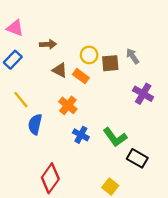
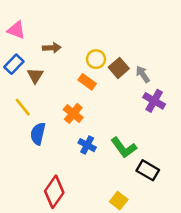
gray arrow: (133, 56) -> (143, 74), moved
brown square: (110, 63) -> (119, 68), turned -36
brown triangle: (60, 70) -> (35, 76), moved, turned 35

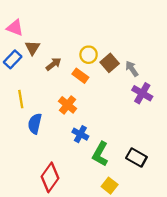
brown arrow: (52, 48) -> (54, 64), moved, turned -35
brown triangle: (35, 76) -> (32, 48), moved
yellow line: (23, 107) -> (21, 99), turned 30
green L-shape: (124, 148) -> (100, 154), moved, turned 65

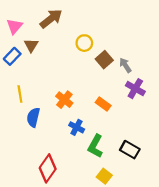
pink triangle: (15, 28) -> (14, 26), turned 49
yellow circle: (89, 55) -> (84, 43), moved
brown arrow: (54, 64) -> (51, 19), moved, size x1.5
orange rectangle: (80, 76) -> (103, 104), moved

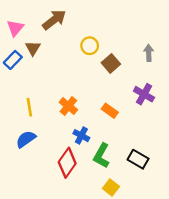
gray arrow: (125, 65) -> (149, 53), moved, turned 32
yellow line: (20, 94) -> (29, 107), moved
blue semicircle: (33, 117) -> (26, 139), moved, turned 42
red diamond: (48, 168) -> (67, 163), moved

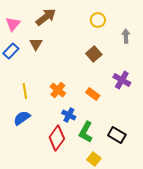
yellow circle: (90, 46) -> (98, 20), moved
brown triangle: (33, 48) -> (36, 44), moved
gray arrow: (149, 53) -> (126, 36), moved

